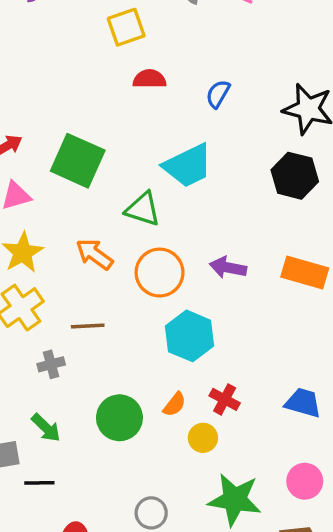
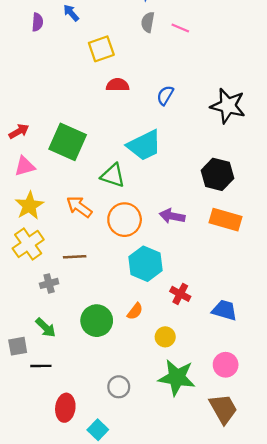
black hexagon: (295, 176) -> (217, 174), moved
red cross: (225, 399) -> (180, 294), moved
yellow circle: (203, 438) -> (165, 337), moved

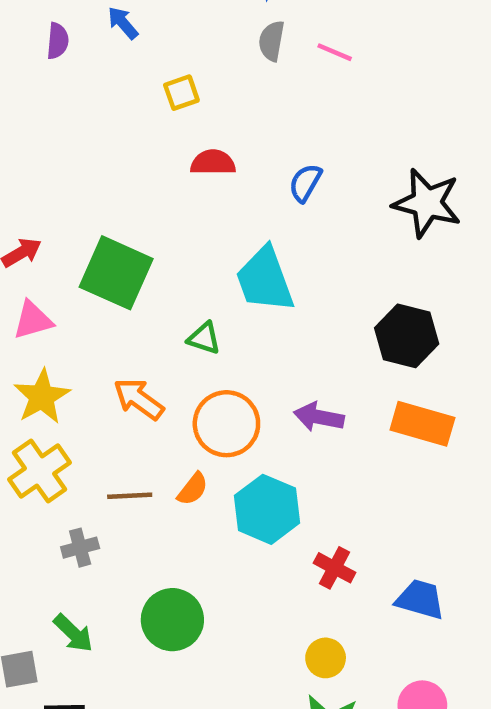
yellow square: (101, 49) -> (181, 93), size x0.7
cyan trapezoid: (144, 145) -> (265, 280), turned 96
green triangle: (113, 175) -> (204, 338), size x0.7
orange semicircle: (135, 311) -> (193, 489), moved
yellow circle: (165, 337) -> (326, 658), moved

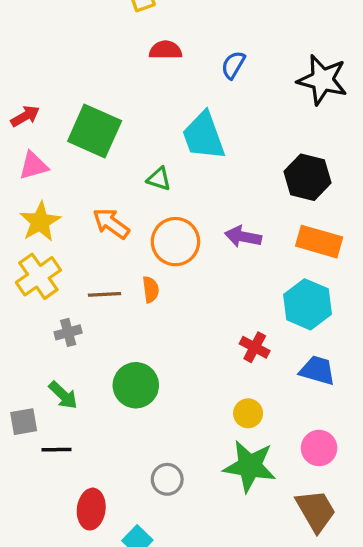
orange semicircle: (193, 489) -> (151, 289), turned -45
cyan hexagon: (267, 509) -> (307, 304), moved

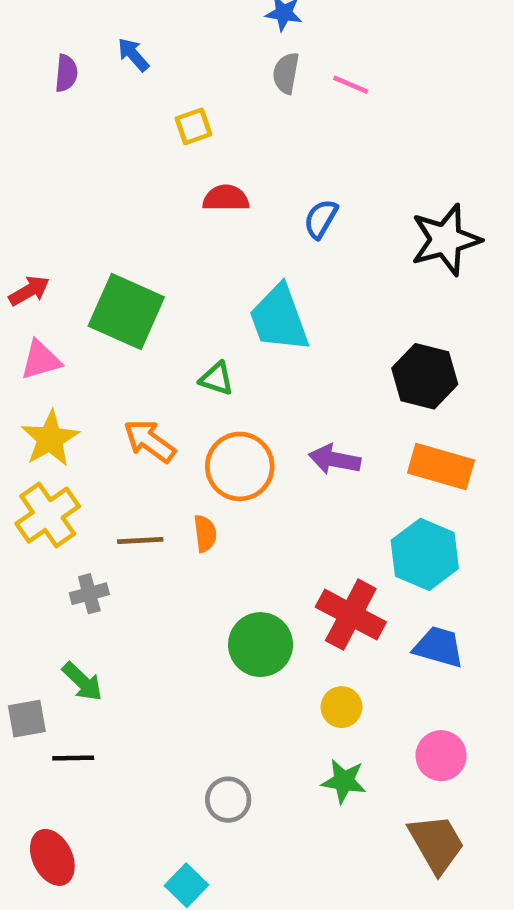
black star: (322, 80) -> (446, 240), turned -30
red cross: (255, 347) -> (351, 615), size x1.6
green circle: (136, 385) -> (261, 645), moved
green star: (250, 466) -> (344, 781), size x0.6
red ellipse: (91, 509) -> (52, 857), moved, turned -33

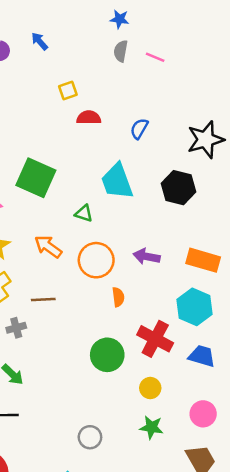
yellow square: (193, 126) -> (68, 90), moved
black hexagon: (425, 376) -> (179, 188), moved
orange semicircle: (205, 534) -> (118, 297), moved

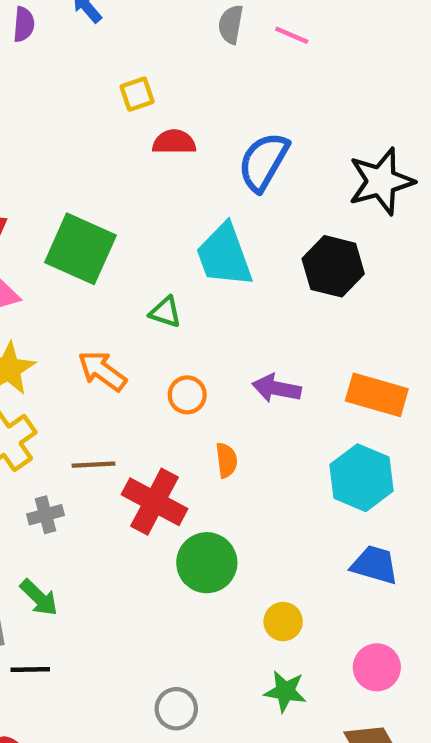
blue semicircle: (139, 129) -> (263, 162), size x1.6
orange circle: (96, 260) -> (187, 395), size x0.6
red cross: (155, 339) -> (154, 502), moved

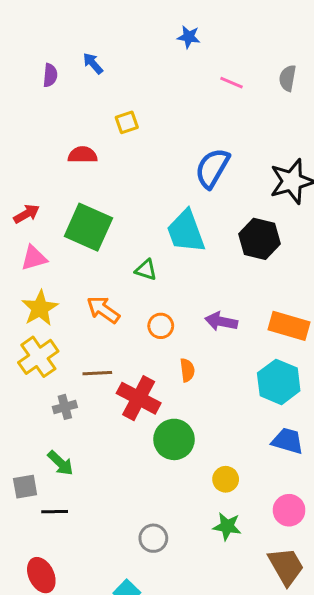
gray semicircle: (231, 24) -> (288, 78), moved
red semicircle: (174, 142) -> (83, 155), moved

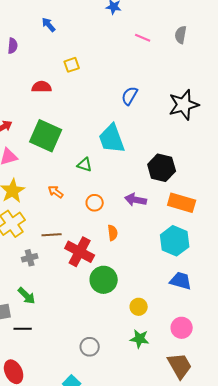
purple semicircle: (50, 75) -> (13, 46), moved
blue semicircle: (212, 168) -> (130, 96), size x0.7
black hexagon: (260, 239) -> (162, 168), moved
orange arrow: (103, 310) -> (56, 192), size x0.7

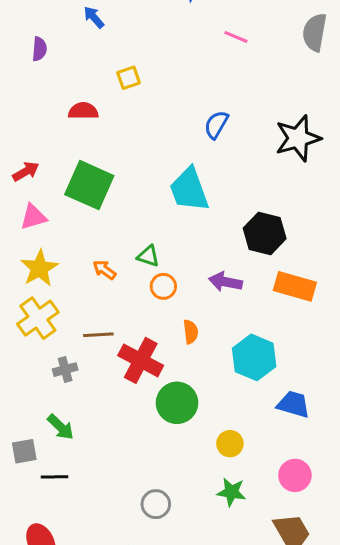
gray semicircle: (181, 35) -> (315, 32), moved, size x1.4
green triangle: (85, 165) -> (148, 256), moved
cyan hexagon: (175, 241) -> (254, 357), moved

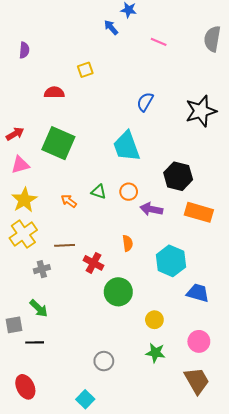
blue arrow: (94, 17) -> (111, 27), moved
orange circle: (163, 286) -> (129, 192), moved
red cross: (141, 360) -> (94, 263), size x0.7

